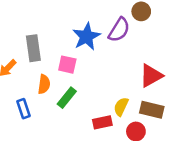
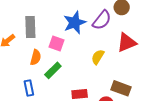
red triangle: (151, 76) -> (127, 43), moved
yellow semicircle: (121, 107) -> (98, 57), moved
blue rectangle: (23, 109) -> (29, 88), moved

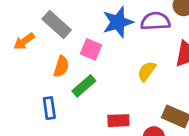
purple semicircle: (102, 20) -> (155, 21), turned -135
gray rectangle: (30, 27) -> (57, 24), turned -50

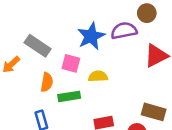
yellow semicircle: (147, 71) -> (98, 76), moved, turned 60
green rectangle: (84, 86) -> (69, 96), turned 40

